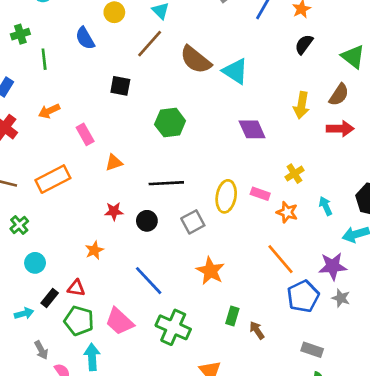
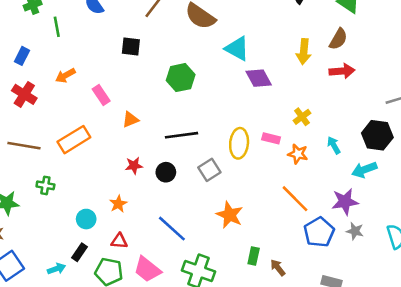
cyan triangle: (235, 71) -> (237, 49), moved
green cross: (19, 225) -> (45, 185), turned -36
cyan circle: (35, 263) -> (86, 219), moved
red triangle: (76, 288) -> (119, 241), moved

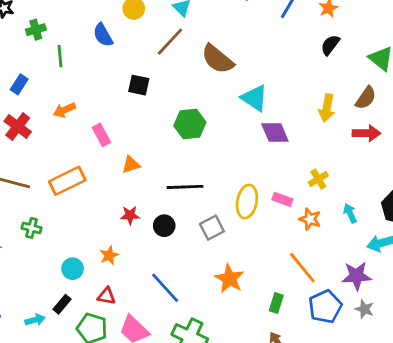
green rectangle: (254, 256) -> (276, 303), moved

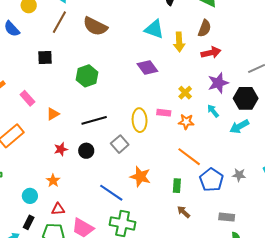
cyan triangle: (254, 98) -> (154, 29), moved
purple star: (356, 276) -> (218, 83), moved
blue line: (165, 288) -> (111, 193), moved

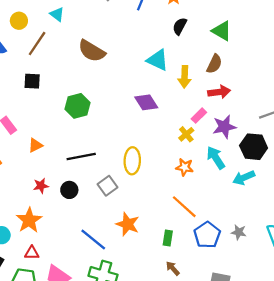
brown line: (59, 22) -> (37, 44), moved
cyan arrow: (213, 111) -> (216, 158), size x1.5
pink rectangle: (164, 113) -> (199, 116), moved, turned -56
orange star: (53, 181) -> (29, 220), size x1.6

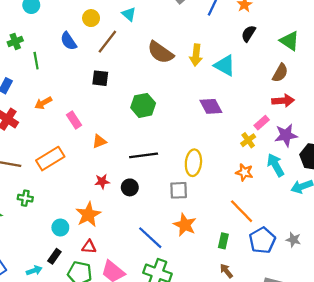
yellow arrow: (184, 77) -> (196, 55), moved
gray square: (108, 186) -> (179, 190), moved, turned 30

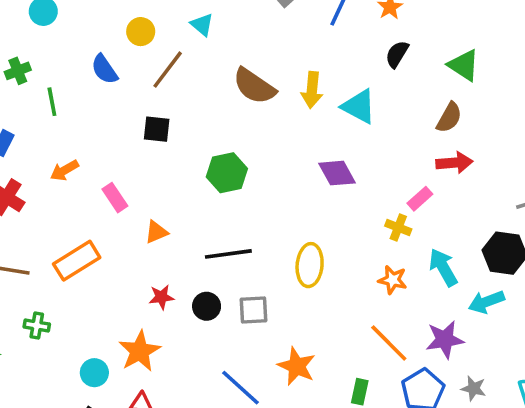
purple star: (286, 135) -> (445, 340), moved
yellow cross: (248, 140) -> (398, 227), turned -32
gray square: (179, 190) -> (253, 310), moved

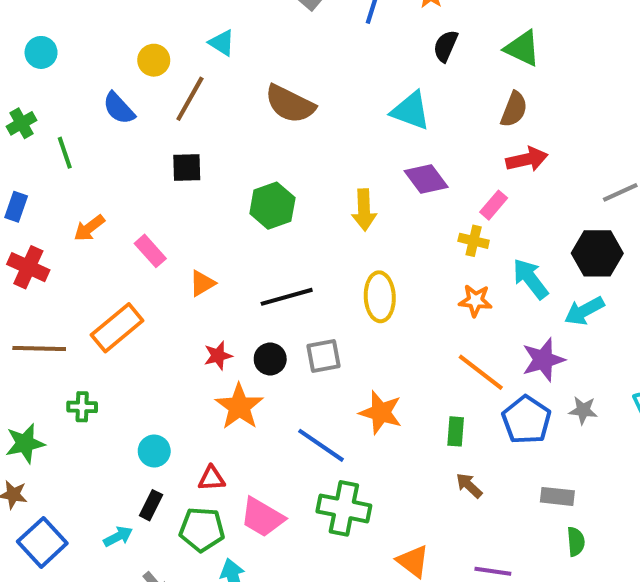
yellow arrow: (312, 90) -> (364, 210), moved
purple diamond: (337, 173) -> (426, 179), moved
orange star: (140, 351) -> (239, 407), moved

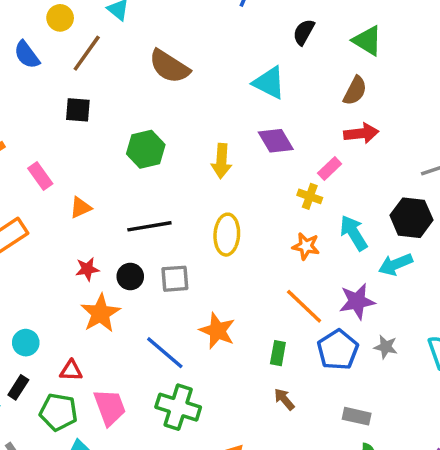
pink trapezoid: (262, 517) -> (110, 407), turned -147

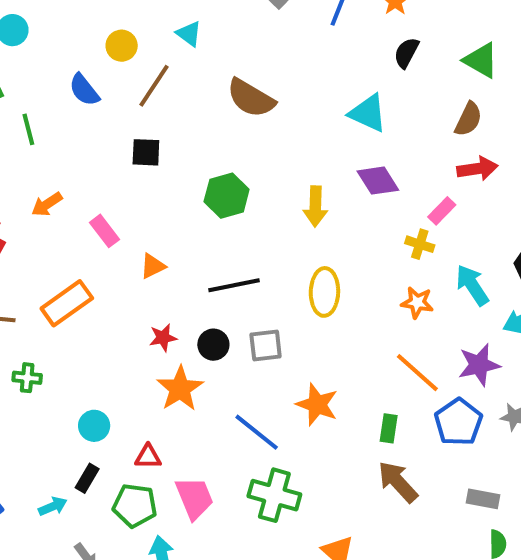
brown arrow: (284, 399) -> (398, 482), size x1.6

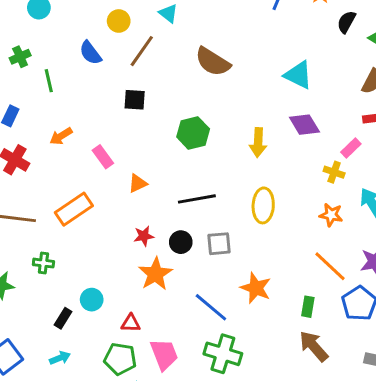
black semicircle: (406, 53) -> (346, 22), moved
black rectangle: (87, 478) -> (63, 318), moved

